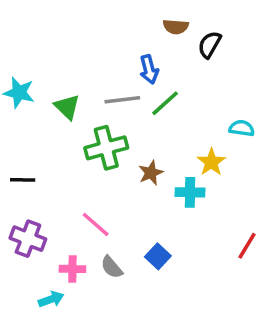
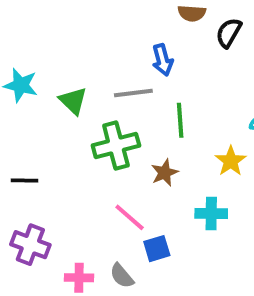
green line: (165, 103) -> (180, 120), moved, turned -52
cyan cross: (190, 192) -> (211, 214), moved
pink line: (96, 224) -> (130, 217), moved
blue square: (158, 256) -> (157, 249), moved, turned 30

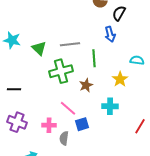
blue arrow: (163, 60) -> (110, 34), moved
gray semicircle: (122, 276) -> (64, 138), turned 48
pink cross: (79, 278) -> (49, 125), moved

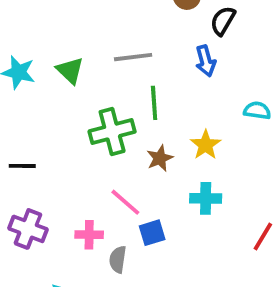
gray line: (70, 44) -> (133, 57), moved
green triangle: (39, 48) -> (70, 70), moved
green line: (94, 58) -> (154, 103), moved
yellow star: (120, 79) -> (206, 145), moved

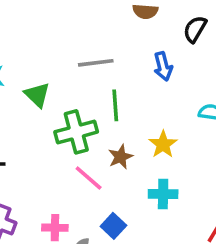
black semicircle: (223, 21) -> (195, 29), moved
green triangle: (70, 70) -> (37, 95), moved
pink line: (125, 202) -> (89, 178), moved
blue square: (152, 233) -> (113, 226), turned -30

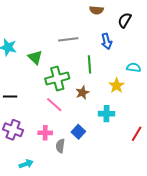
green line: (115, 105) -> (89, 64), moved
yellow star: (163, 144) -> (117, 86), moved
pink line: (89, 178) -> (54, 105), moved

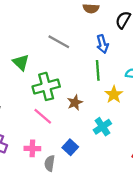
gray line: (68, 39) -> (59, 42), turned 36
green line: (89, 64) -> (98, 70), moved
cyan cross: (107, 114) -> (102, 127), turned -35

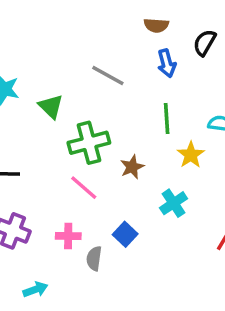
blue arrow: (102, 44) -> (167, 63), moved

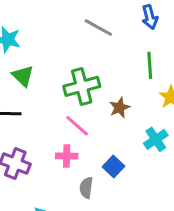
green triangle: (51, 106) -> (23, 76), moved
pink cross: (68, 236) -> (67, 156), moved

